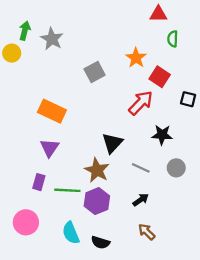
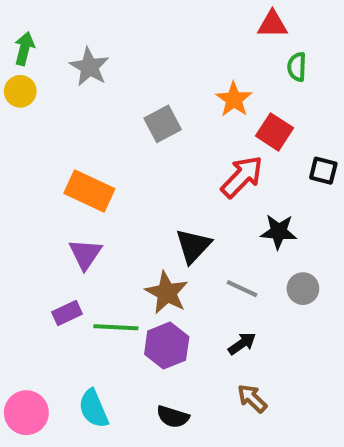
green arrow: (25, 31) -> (24, 49), moved
purple rectangle: (39, 182) -> (67, 313), turned 49
pink circle: (26, 222) -> (26, 413), moved
cyan semicircle: (71, 233) -> (93, 409), moved

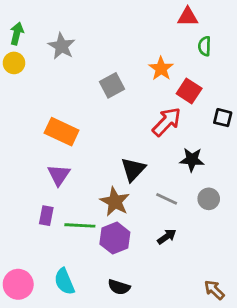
purple rectangle: (67, 313) -> (46, 216), turned -54
brown arrow: (252, 398) -> (214, 290), moved

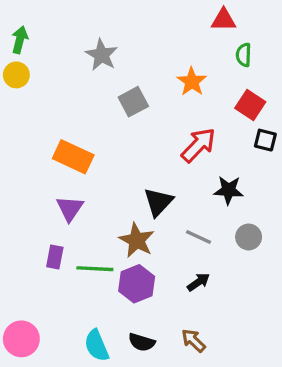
gray star: (62, 46) -> (102, 55), moved
red square: (189, 91) -> (250, 105), moved
cyan semicircle: (64, 281) -> (97, 346), moved
brown arrow: (214, 290) -> (193, 341), moved

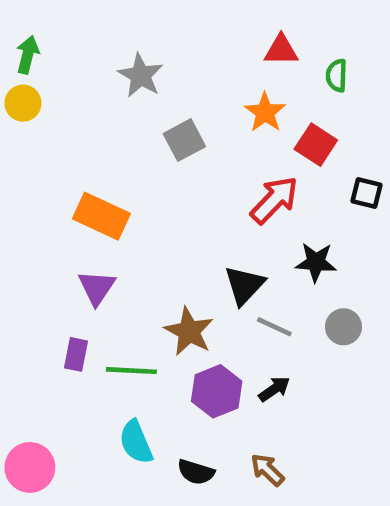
red triangle: (224, 20) -> (281, 50), moved
red square: (250, 105) -> (316, 145), moved
black triangle: (158, 202) -> (244, 285), moved
purple hexagon: (137, 284) -> (217, 391), moved
cyan semicircle: (97, 346) -> (136, 442), moved

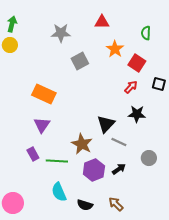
red triangle: (281, 50) -> (102, 22), moved
gray star: (141, 75) -> (61, 33), turned -30
red arrow: (274, 200) -> (131, 87), moved, size x0.6
gray circle: (343, 327) -> (149, 158), moved
purple rectangle: (76, 354) -> (33, 154), turned -40

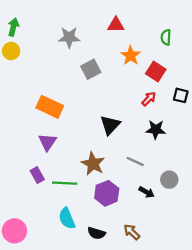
black triangle: (106, 124) -> (110, 125), moved
black arrow: (119, 169) -> (147, 192), moved, turned 64

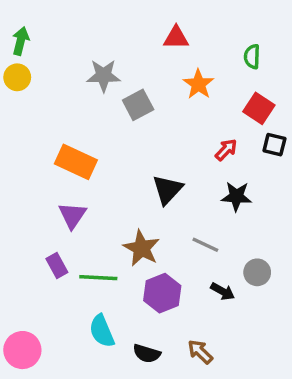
gray star: (69, 37) -> (104, 76), moved
red square: (156, 71) -> (259, 108), moved

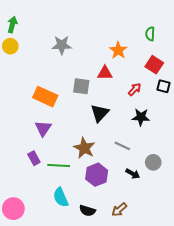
red triangle: (176, 38) -> (105, 73), moved
gray square: (138, 105) -> (81, 86), moved, turned 36
brown arrow: (200, 352) -> (119, 210), turned -84

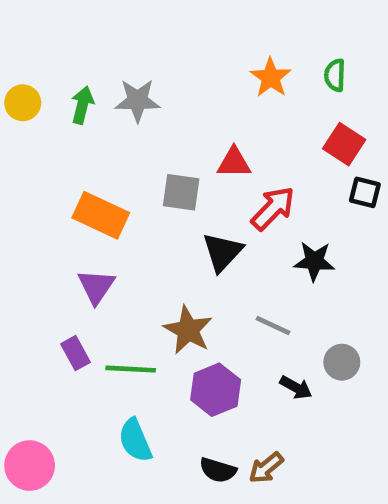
green arrow: (12, 25) -> (82, 105), moved
orange star: (118, 50) -> (271, 78), moved
red arrow: (135, 89) -> (273, 208), moved, size x1.5
black semicircle: (87, 211) -> (218, 470), moved

